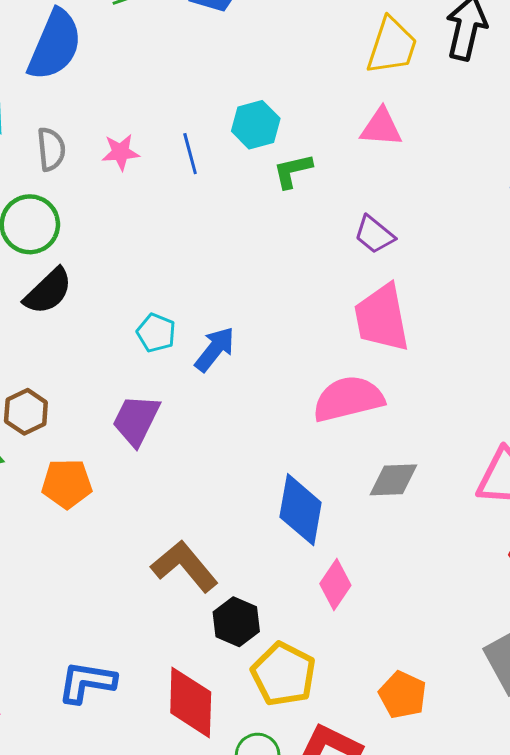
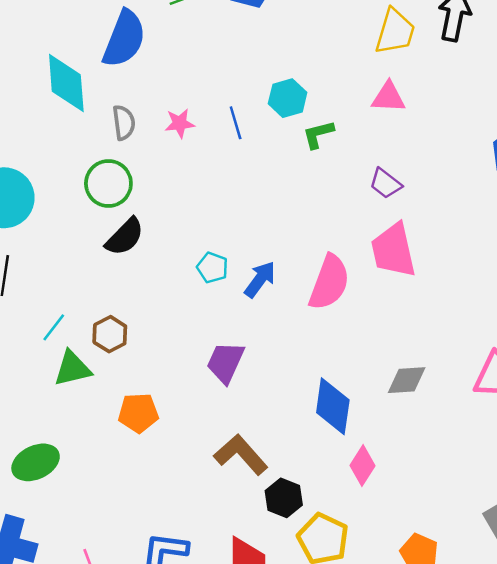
pink semicircle: (348, 399) -> (329, 282), moved, turned 126
purple trapezoid: (136, 420) -> (225, 362), moved
orange pentagon: (67, 484) -> (138, 413), moved

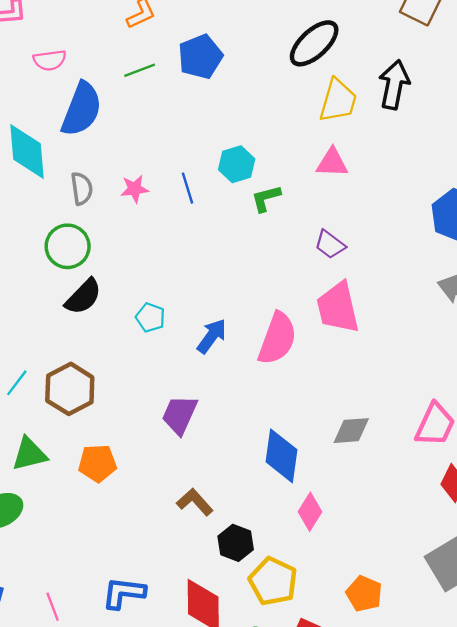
cyan pentagon: (212, 268) -> (150, 317), moved
brown hexagon: (110, 334) -> (70, 389), size x1.5
green triangle: (72, 368) -> (29, 454), moved
brown L-shape: (241, 455) -> (195, 502), size x0.7

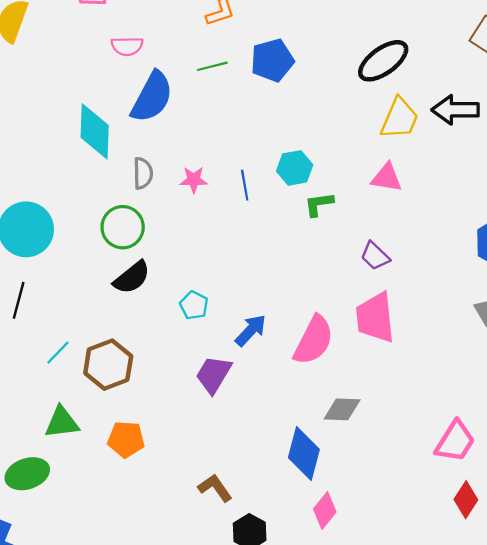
black arrow: (394, 85) -> (455, 110), turned -108
purple trapezoid: (180, 415) -> (214, 375), moved
gray diamond: (351, 431) -> (342, 409), moved

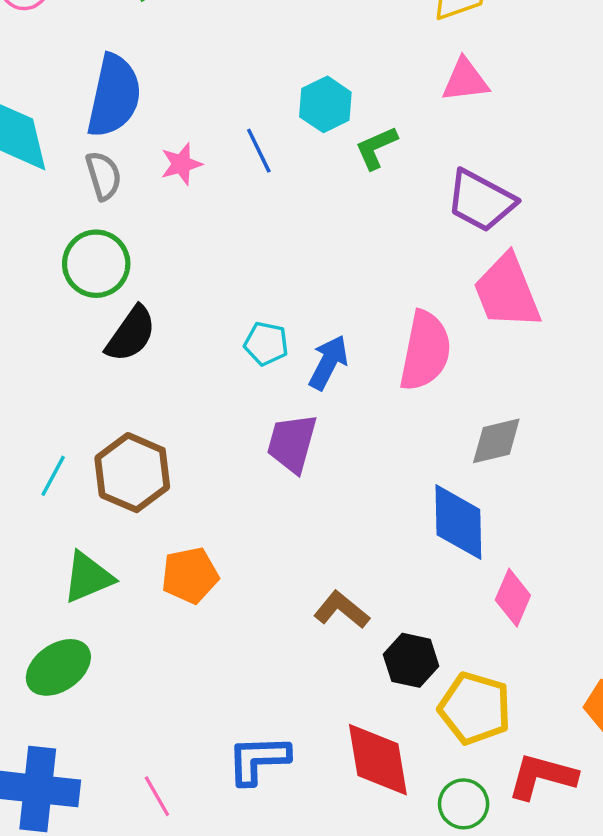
blue semicircle: (152, 97) -> (114, 96), moved
purple trapezoid: (375, 256) -> (481, 201), size x1.5
cyan pentagon: (194, 305) -> (266, 344), moved

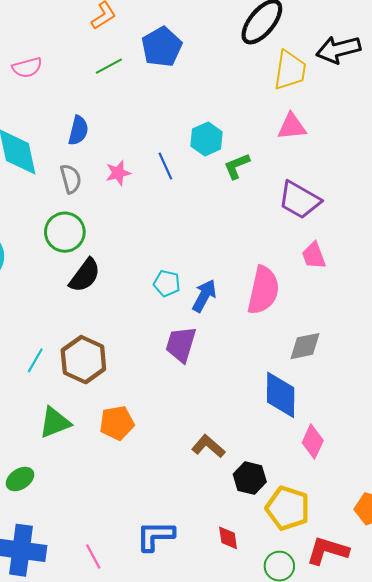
blue semicircle: (114, 96) -> (78, 130), size x0.6
pink trapezoid: (507, 292) -> (314, 256), size x0.6
green ellipse: (58, 667) -> (20, 479), moved, size x0.7
red diamond: (378, 760) -> (228, 538), size x0.5

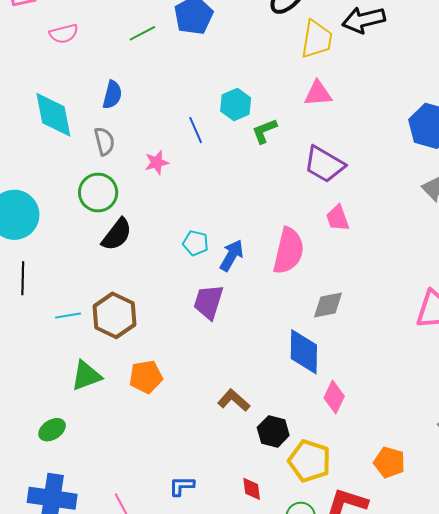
pink star: (118, 173) -> (157, 163), moved
cyan line: (35, 360) -> (68, 316), turned 50
blue L-shape: (155, 536) -> (182, 486), size x0.7

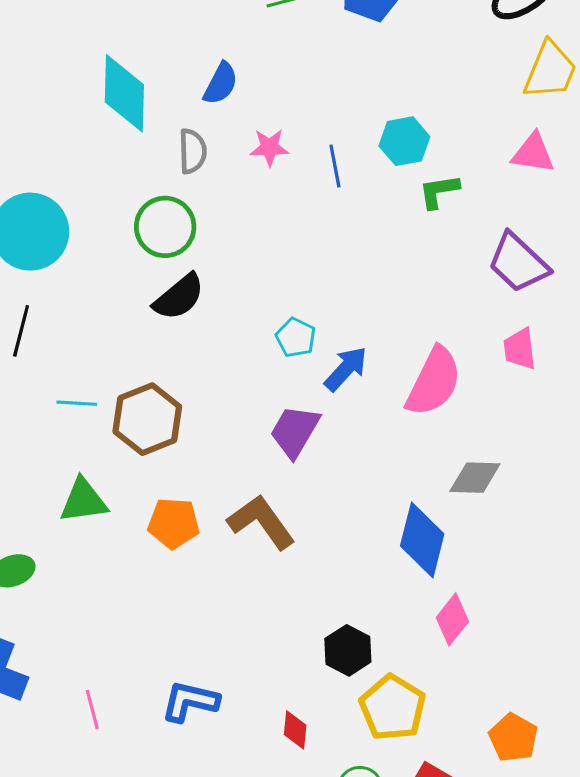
pink star: (157, 163) -> (269, 147), moved
brown L-shape: (234, 400) -> (261, 522), moved, size x1.4
blue L-shape: (182, 486) -> (190, 701), size x1.4

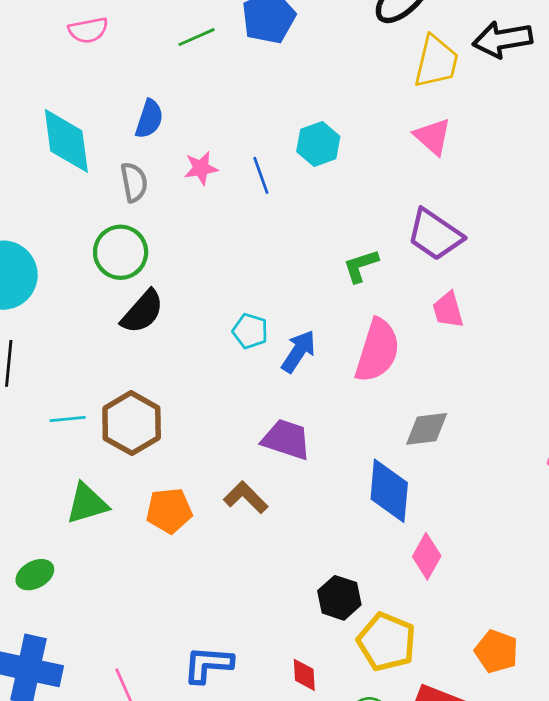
pink triangle: (533, 153) -> (433, 137), turned 42
green L-shape: (439, 191) -> (361, 266), moved
purple trapezoid: (295, 431) -> (286, 439), moved, turned 87
brown L-shape: (261, 522) -> (246, 497), size x0.7

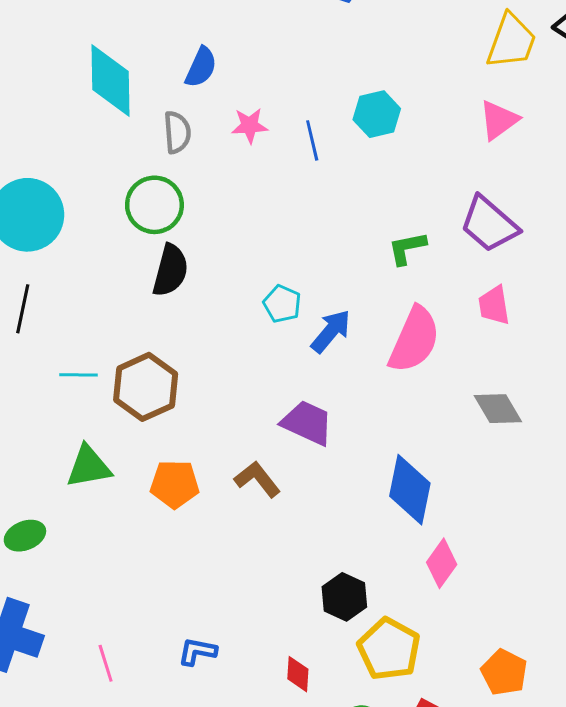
pink triangle: (433, 137) -> (499, 120), turned 36
black semicircle: (142, 312) -> (170, 270), turned -33
gray diamond: (427, 429) -> (498, 409), moved, turned 60
blue L-shape: (208, 664) -> (197, 652), size x0.7

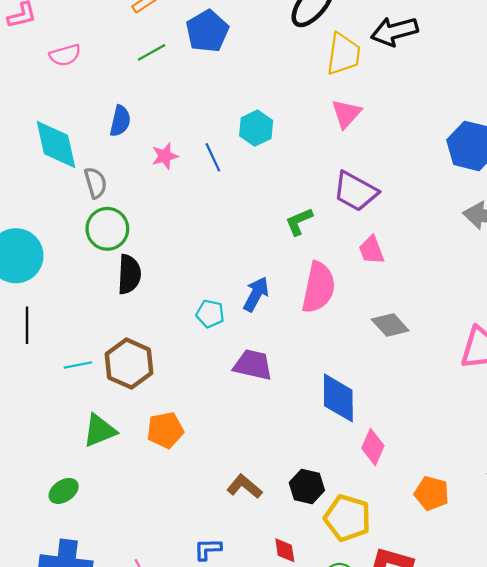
gray semicircle: (177, 132) -> (96, 183), moved
cyan pentagon: (282, 304) -> (210, 314), moved
brown L-shape: (257, 479) -> (244, 487), moved
orange pentagon: (504, 672) -> (432, 493), moved

